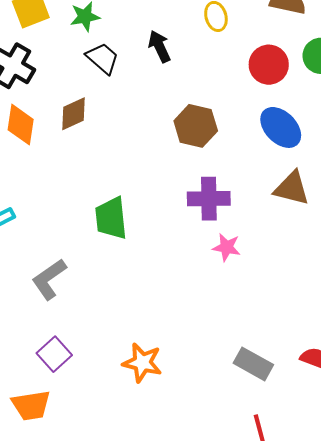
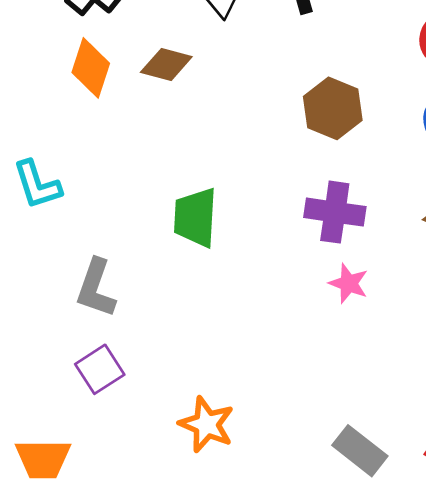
brown diamond: (73, 114) -> (166, 65), turned 30
gray L-shape: (49, 279) -> (96, 288), turned -45
purple square: (54, 354) -> (100, 369), moved

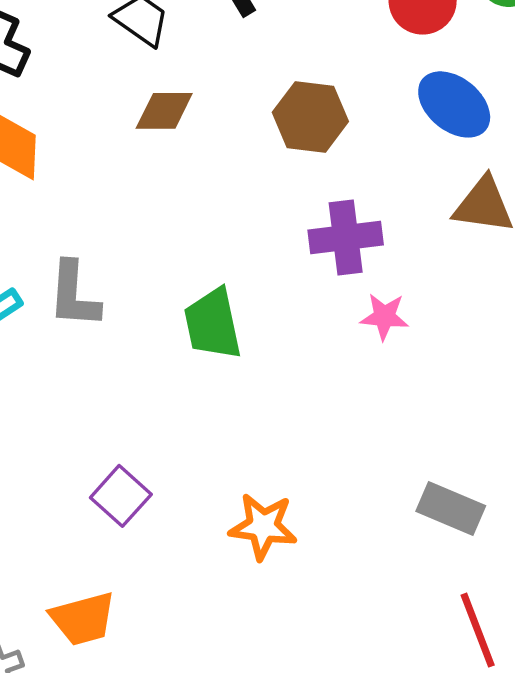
brown diamond: (166, 65) -> (164, 111), moved
green trapezoid: (195, 217) -> (213, 324), moved
gray L-shape: (96, 288) -> (74, 295), moved

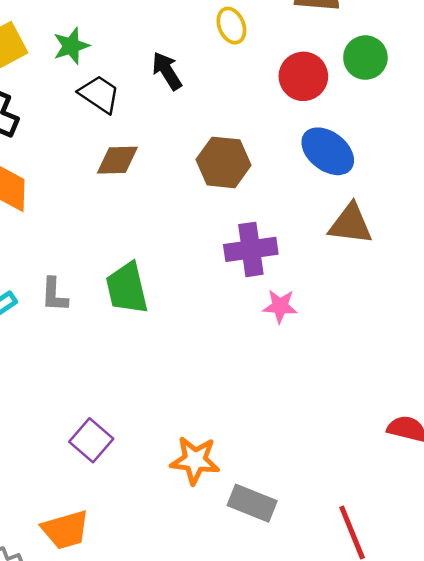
gray L-shape: (74, 295) -> (54, 295), size x0.7
green trapezoid: (213, 324) -> (127, 288), moved
gray rectangle: (451, 508) -> (252, 503), moved

